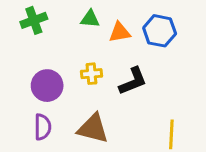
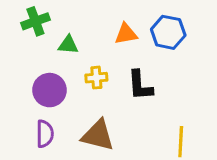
green triangle: (90, 19) -> (68, 45), moved
black L-shape: (133, 81) -> (140, 85), turned 108

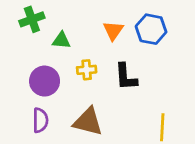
orange triangle: (126, 34) -> (113, 31), turned -45

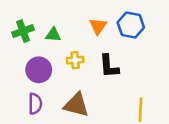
green cross: (32, 19) -> (23, 31), moved

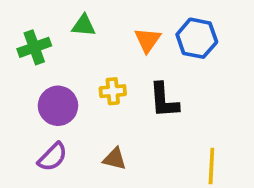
green triangle: (53, 35) -> (84, 25), moved
purple semicircle: (35, 104) -> (53, 157), turned 45
brown triangle: (76, 105) -> (115, 159), size x0.6

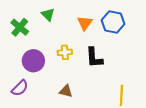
green triangle: (84, 25) -> (48, 15), turned 40
green cross: (34, 47) -> (20, 27), turned -30
purple semicircle: (53, 157) -> (20, 88), moved

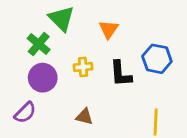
green triangle: (48, 15) -> (62, 19), size x1.5
blue hexagon: (113, 22) -> (157, 59), moved
green cross: (20, 27) -> (39, 44), moved

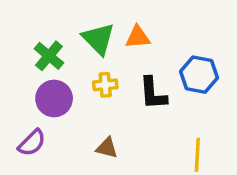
green triangle: (62, 19) -> (98, 39), moved
orange triangle: (109, 29) -> (138, 37), turned 50

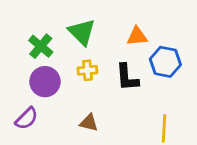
orange triangle: (138, 37) -> (137, 36), moved

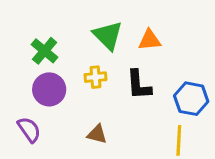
green triangle: (82, 32) -> (108, 35), moved
blue hexagon: (165, 62) -> (191, 99), moved
purple semicircle: (27, 118) -> (29, 130), turned -80

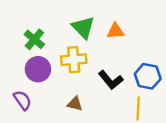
yellow cross: (95, 77) -> (74, 60), size x1.5
black L-shape: (139, 85) -> (111, 80), moved, turned -35

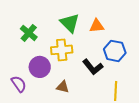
purple circle: (38, 69) -> (40, 67), moved
blue hexagon: (148, 76) -> (115, 51), moved

